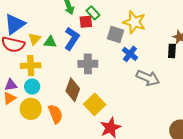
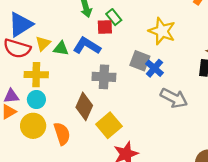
gray square: (116, 34) -> (140, 61), moved
blue L-shape: (72, 39) -> (87, 46), turned -95

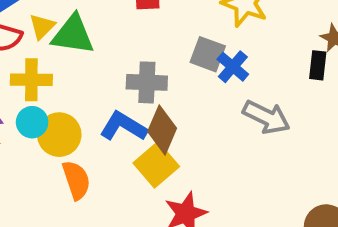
blue L-shape: (87, 46) -> (123, 126), moved
green triangle: (61, 48) -> (73, 35), size x1.6
brown diamond: (84, 106) -> (162, 130), moved
yellow circle: (33, 126) -> (59, 135), moved

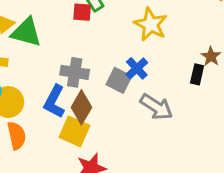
gray square: (208, 54) -> (119, 80), moved
blue L-shape: (123, 126) -> (54, 102), turned -100
yellow square: (156, 165) -> (74, 131), turned -32

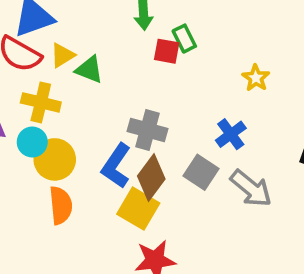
yellow star: (151, 24) -> (256, 78), size x0.6
green triangle: (26, 32) -> (89, 70), size x0.7
gray square: (119, 80) -> (201, 172), moved

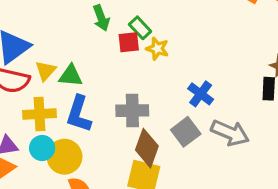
yellow star: (256, 78) -> (157, 49), moved
blue L-shape: (116, 166) -> (79, 114), moved
gray square: (201, 172) -> (186, 132), turned 36

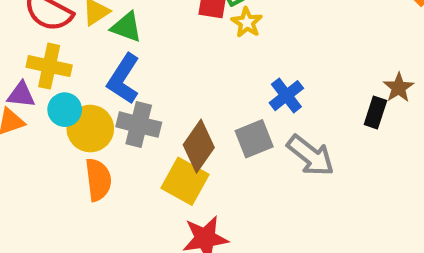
gray cross: (132, 111) -> (139, 125), moved
yellow cross: (39, 114) -> (49, 66), moved

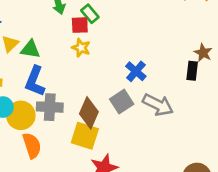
yellow star: (247, 22) -> (81, 48), moved

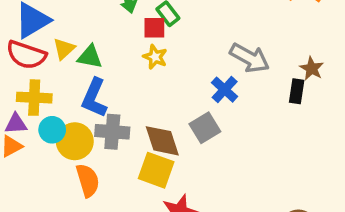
gray arrow: (158, 105) -> (250, 58), moved
brown diamond: (89, 113) -> (162, 141), turned -44

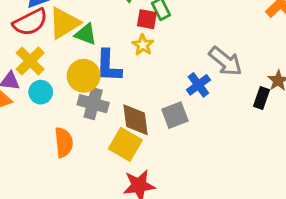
yellow triangle: (64, 49) -> (64, 23), size x1.6
red semicircle: (26, 55) -> (30, 22), turned -56
yellow cross: (34, 98) -> (30, 61), turned 32
blue L-shape: (94, 98) -> (108, 66), moved, turned -32
yellow circle: (75, 141) -> (84, 76), moved

